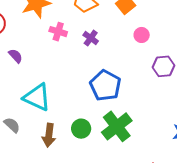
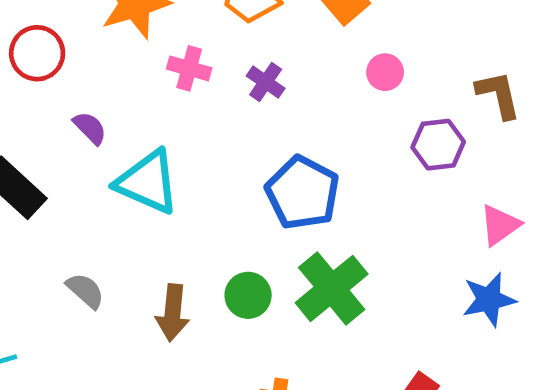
cyan triangle: (37, 97) -> (148, 182), moved

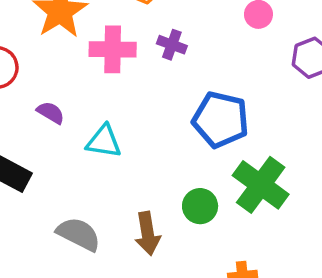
pink cross: (189, 68) -> (113, 49), size x1.4
cyan triangle: (148, 182) -> (104, 142), size x0.7
gray semicircle: (85, 291) -> (79, 234), size x1.4

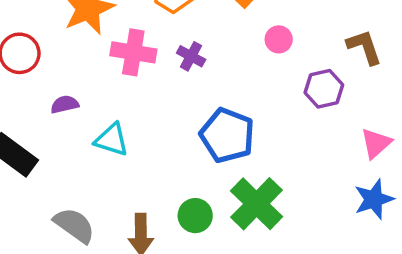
purple semicircle: (51, 113) -> (65, 104), turned -52

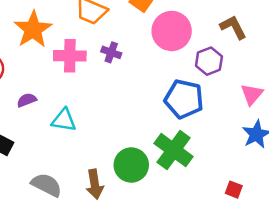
pink circle: (279, 39) -> (172, 31), size x2.0
blue pentagon: (227, 135) -> (184, 99), moved
green circle: (195, 216) -> (131, 165), size x1.4

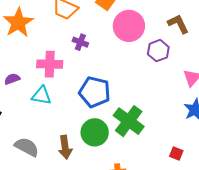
pink cross: (70, 56) -> (50, 64), moved
blue pentagon: (184, 99) -> (95, 92), moved

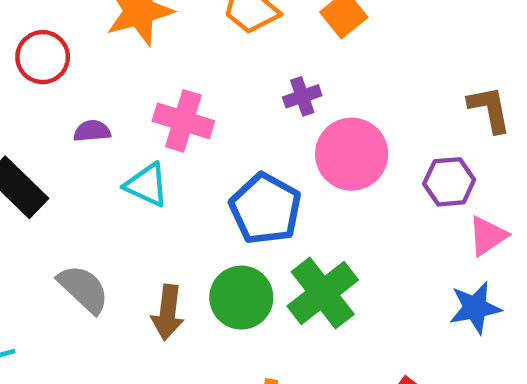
pink circle: (129, 26) -> (352, 154), moved
purple cross: (80, 42) -> (302, 96), moved, turned 35
purple hexagon: (158, 51) -> (449, 182), moved

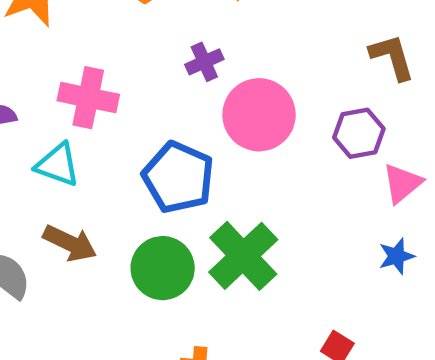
blue star: (475, 308) -> (396, 256), size x0.7
brown arrow: (168, 312) -> (70, 243), moved, turned -66

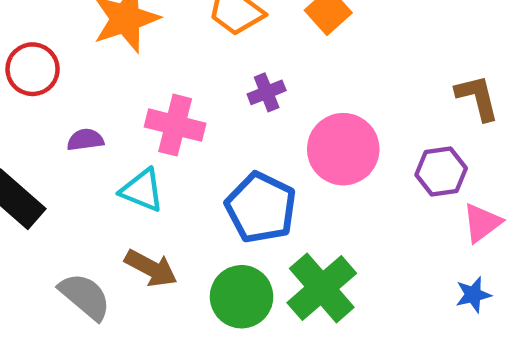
purple cross: (204, 62) -> (267, 92), moved

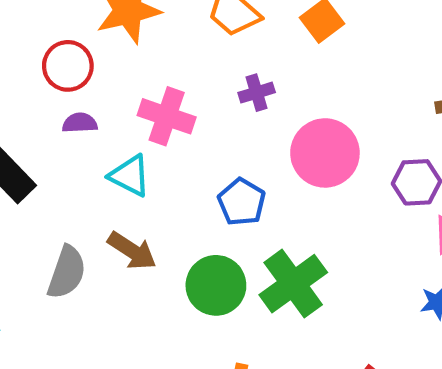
red circle: (33, 69) -> (68, 66), moved
blue pentagon: (261, 208) -> (242, 202), size x0.7
gray semicircle: (85, 296) -> (67, 272), turned 64

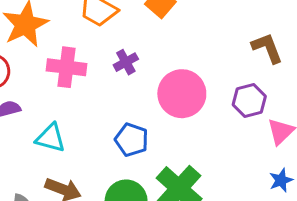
pink cross: (167, 116) -> (66, 67), moved

